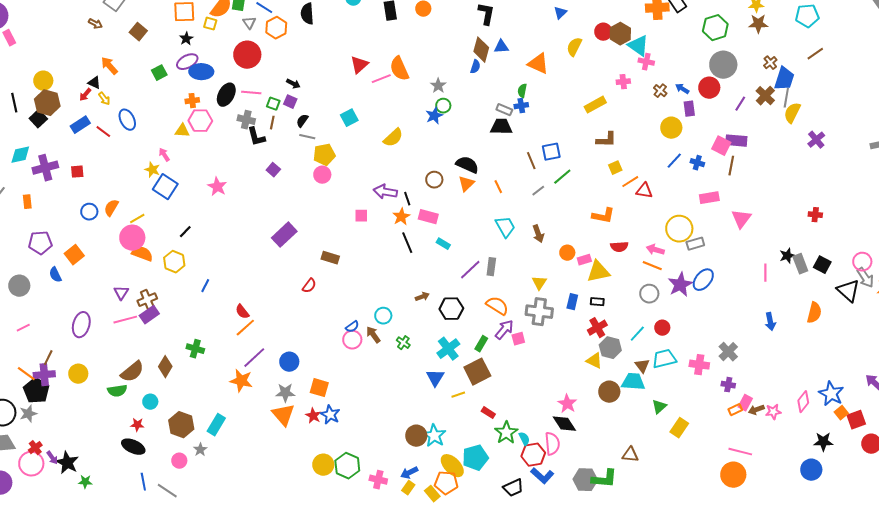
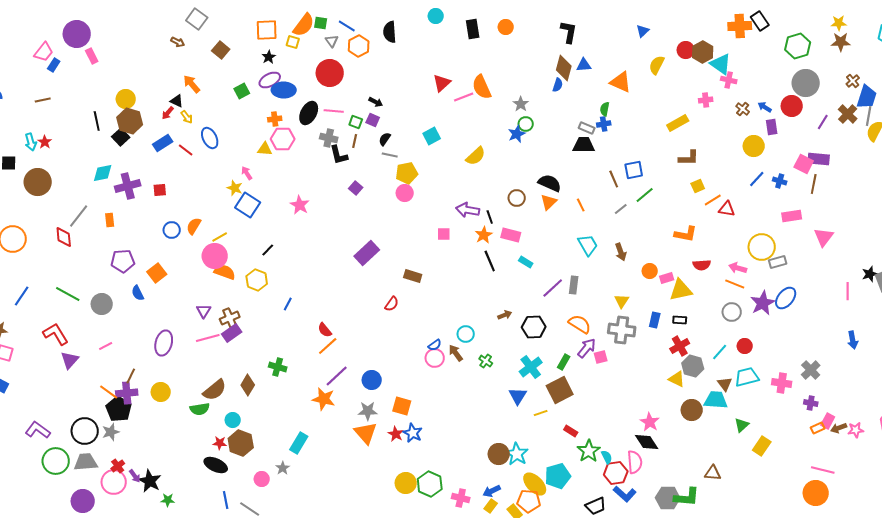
brown hexagon: (181, 425) -> (241, 443), moved

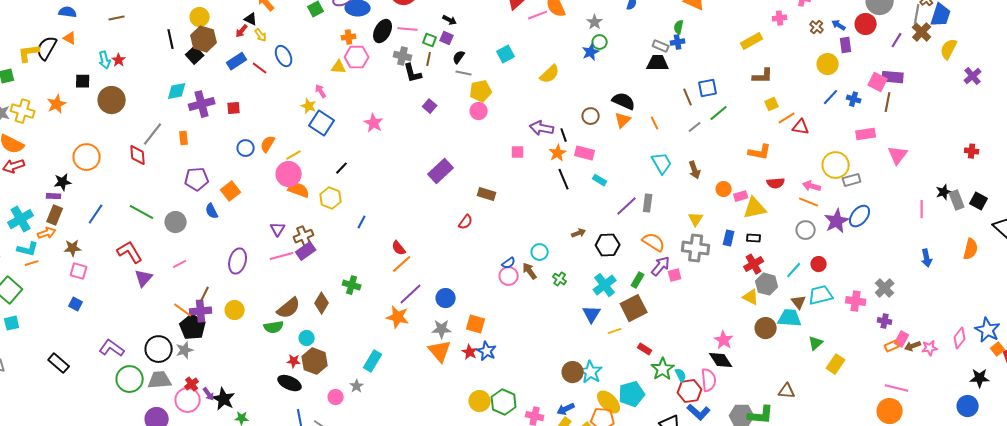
gray line: (869, 116) -> (917, 14), moved

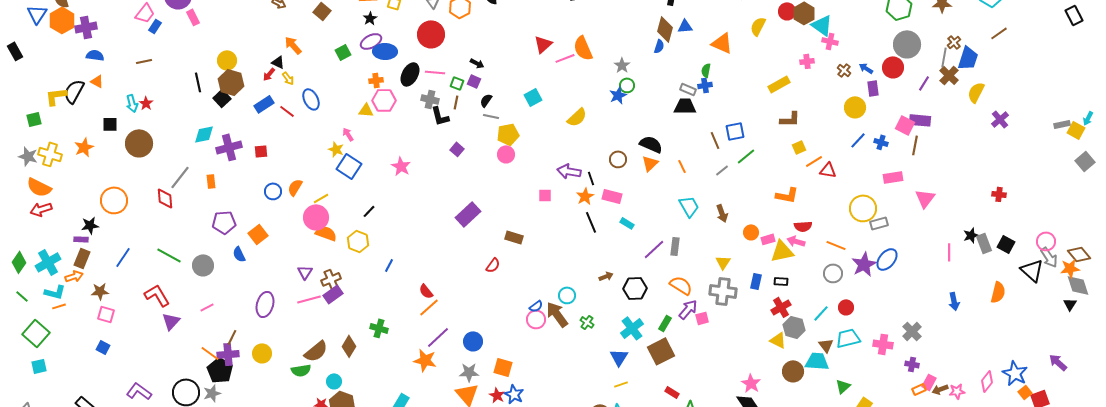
pink arrow: (812, 186) -> (796, 241), moved
brown arrow: (530, 271) -> (557, 314), size x1.5
yellow line: (615, 331) -> (621, 384), moved

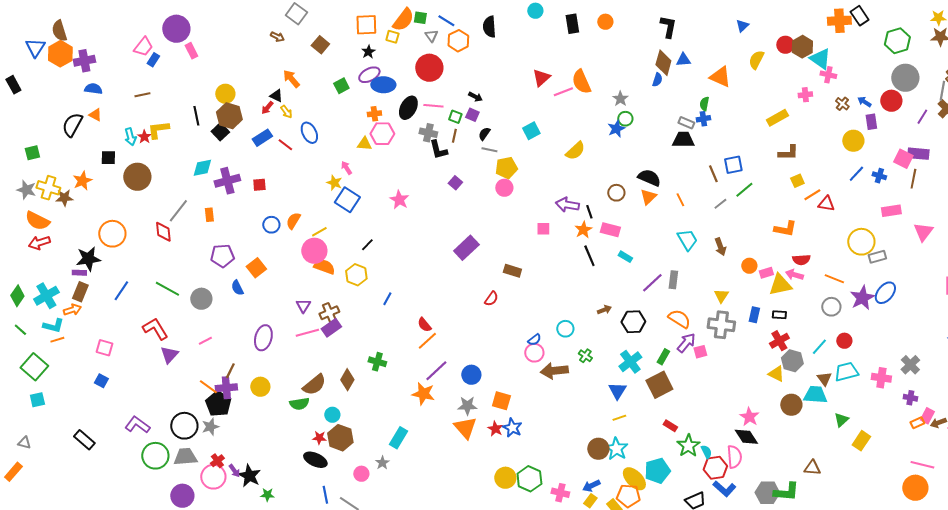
yellow L-shape: (56, 96) -> (158, 130), moved
black star: (90, 225) -> (88, 259), size x1.4
brown star: (100, 291) -> (64, 198), moved
brown arrow: (557, 314) -> (554, 371), moved, turned -60

